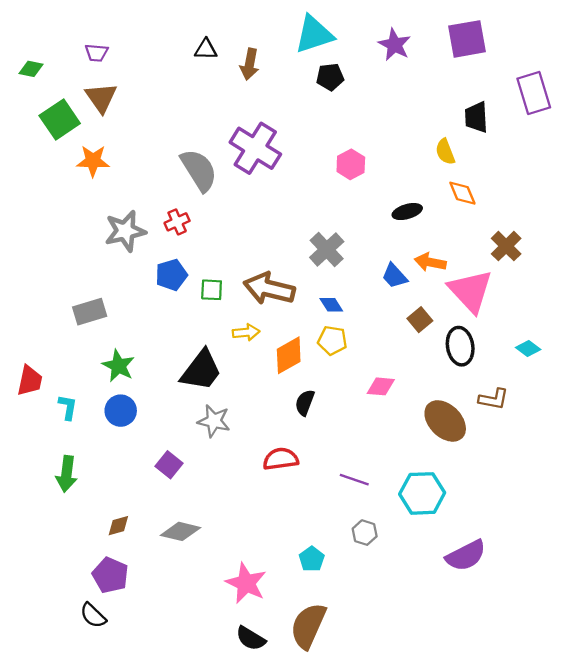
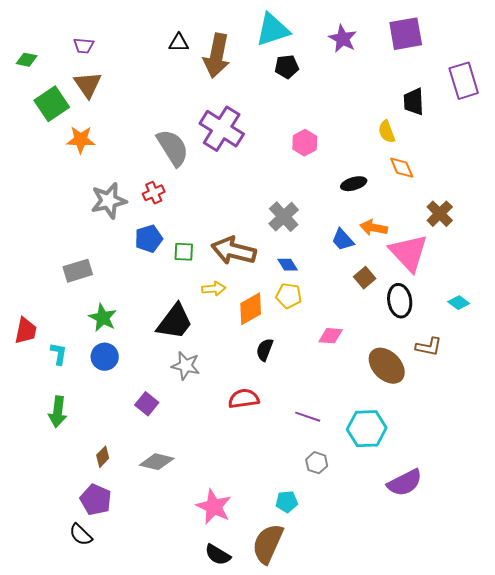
brown arrow: (250, 64) -> (217, 56), size x1.6
brown diamond: (118, 526) -> (103, 457), turned -30
cyan pentagon: (312, 559) -> (287, 502), moved, turned 30

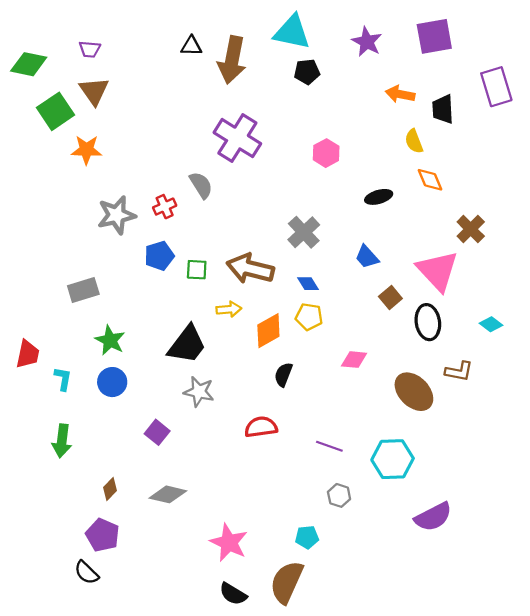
cyan triangle: (273, 30) -> (292, 32), turned 30
green diamond: (27, 60) -> (29, 64), size x1.6
gray semicircle: (173, 148) -> (201, 185), moved, size x0.7
orange arrow: (374, 228) -> (400, 94), moved

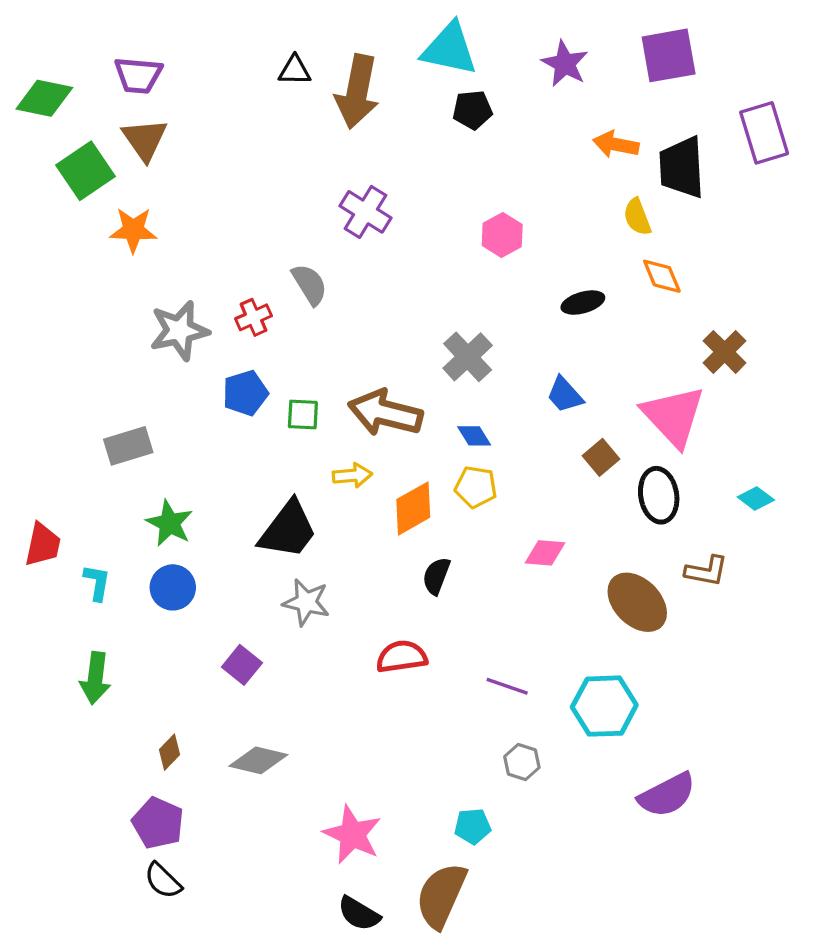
purple trapezoid: (90, 49) -> (138, 75), size x1.4
black trapezoid: (443, 109) -> (682, 167), size x1.4
purple cross: (237, 138) -> (365, 212), size x0.7
black semicircle: (86, 573) -> (163, 881), moved

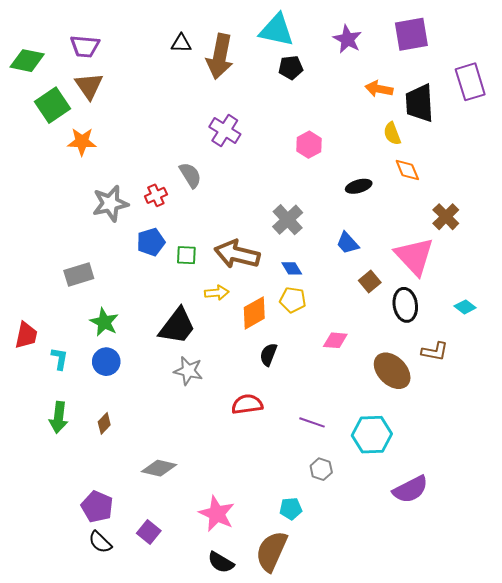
purple square: (242, 665) -> (149, 532), moved
brown diamond: (169, 752) -> (104, 423), moved

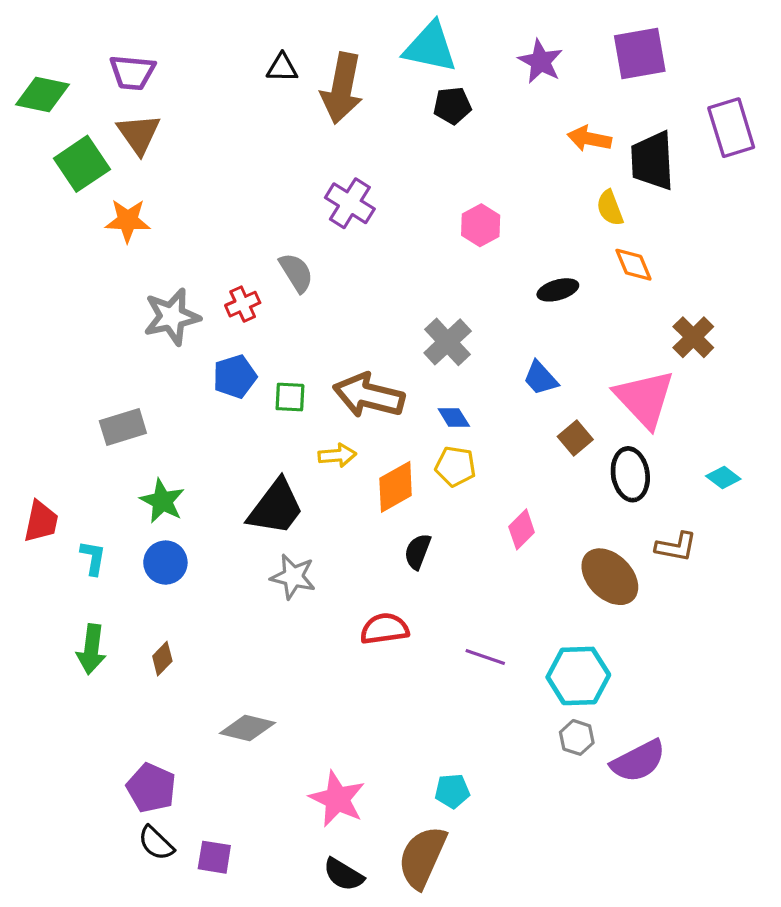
pink diamond: (335, 340) -> (522, 529), turned -50
gray hexagon: (321, 469) -> (577, 737), moved
purple square: (149, 532) -> (214, 857), moved, turned -30

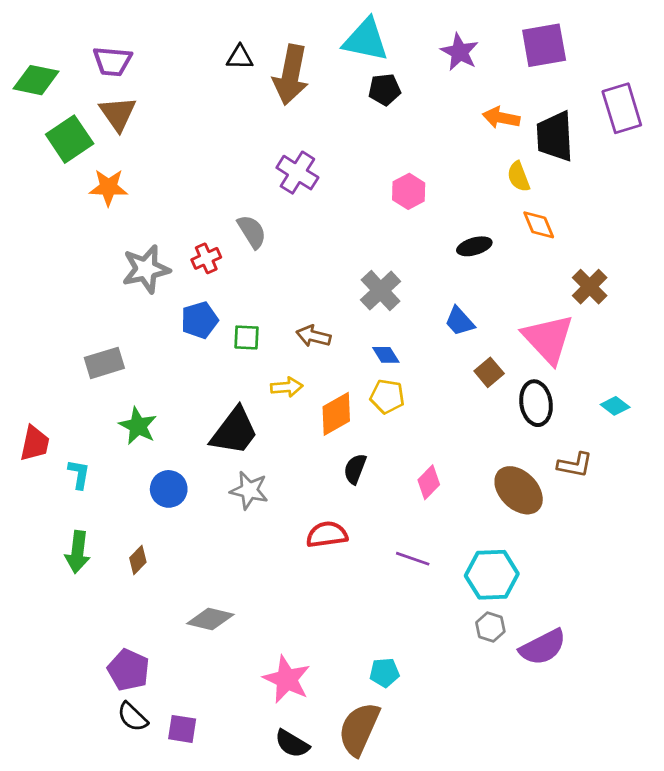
brown arrow: (369, 395) -> (313, 336), size x0.6
pink diamond: (522, 529) -> (429, 482), moved
blue circle: (165, 563) -> (169, 489), moved

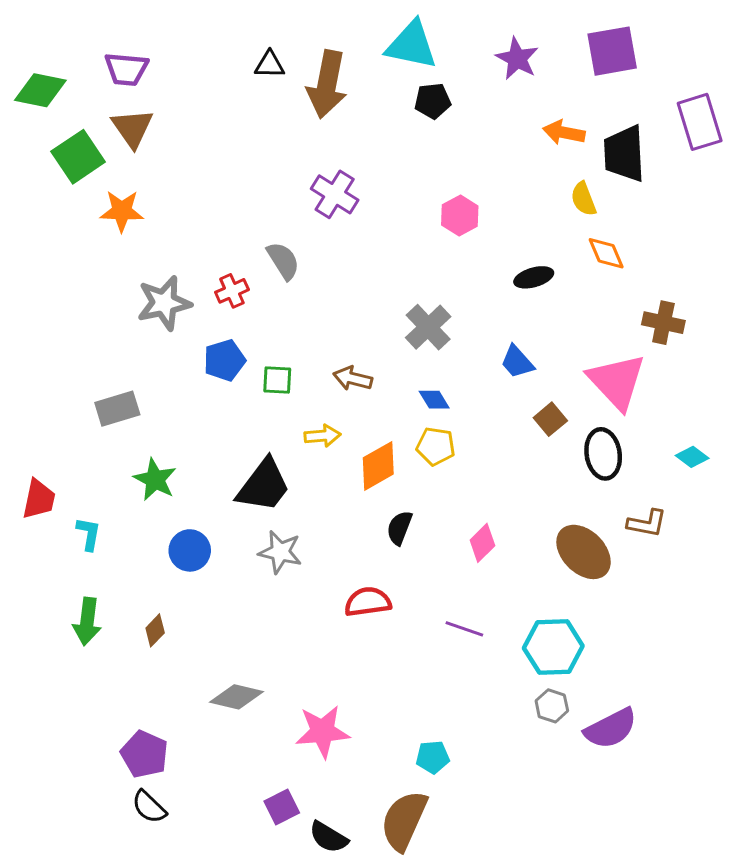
brown cross: (590, 287) -> (663, 323), turned -33
pink star: (287, 679) -> (322, 732), moved, turned -30
purple square: (182, 729) -> (282, 807), moved, turned -36

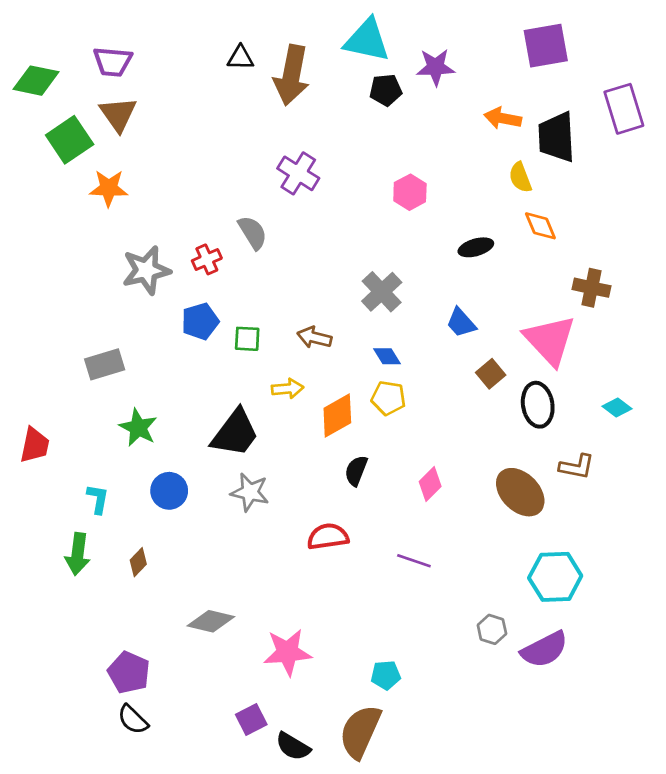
purple star: (517, 59) -> (435, 67), moved, turned -30
cyan L-shape: (89, 534) -> (98, 499), moved
cyan hexagon: (553, 647) -> (555, 577), moved

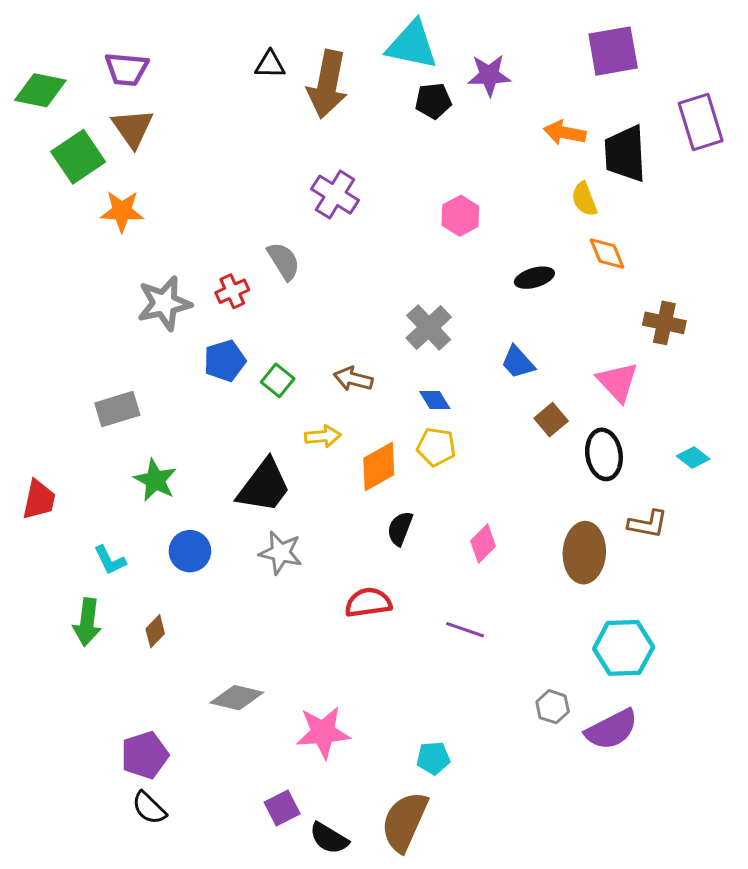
green square: (247, 339) -> (278, 380), turned 36
pink triangle: (550, 340) -> (618, 382), size x0.7
brown ellipse: (520, 492) -> (584, 553), turned 48
cyan L-shape: (98, 499) -> (110, 560), turned 144
purple pentagon: (129, 672) -> (145, 755), turned 30

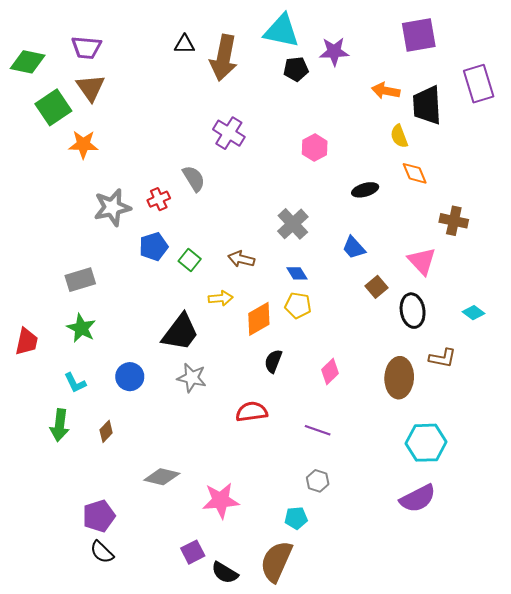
green star: (155, 480) -> (81, 328), moved
gray hexagon: (553, 707) -> (318, 481), moved

